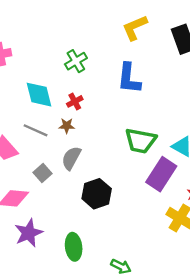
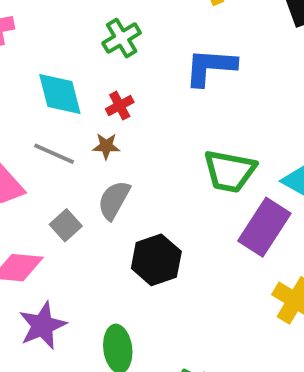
blue L-shape: (129, 78) -> (210, 67), turned 88

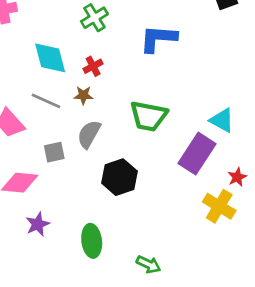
green trapezoid: (230, 171) -> (149, 116), moved
gray square: (66, 225) -> (54, 152), turned 30
purple star: (43, 326) -> (38, 224), size x0.7

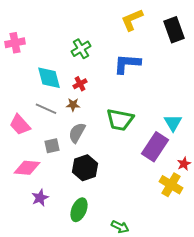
cyan triangle: (222, 120) -> (173, 123), turned 30
black hexagon: (119, 177) -> (85, 168), moved
green ellipse: (92, 241) -> (79, 210), turned 30

